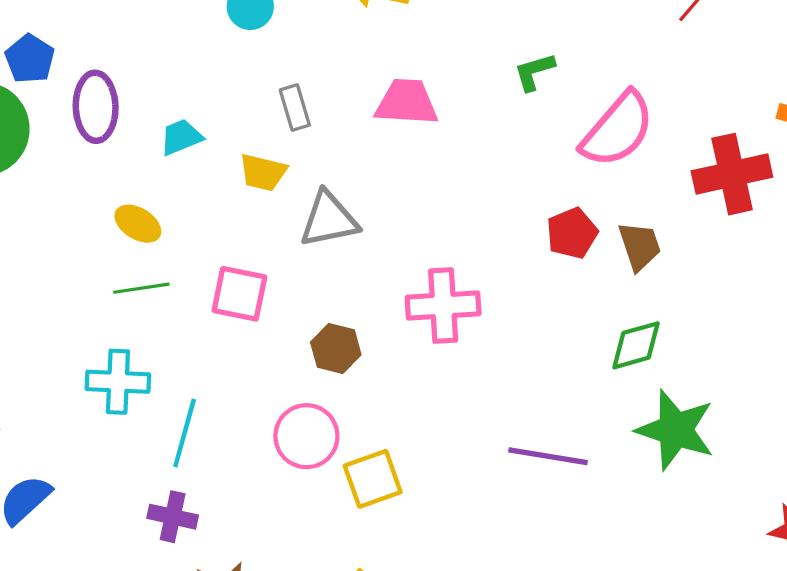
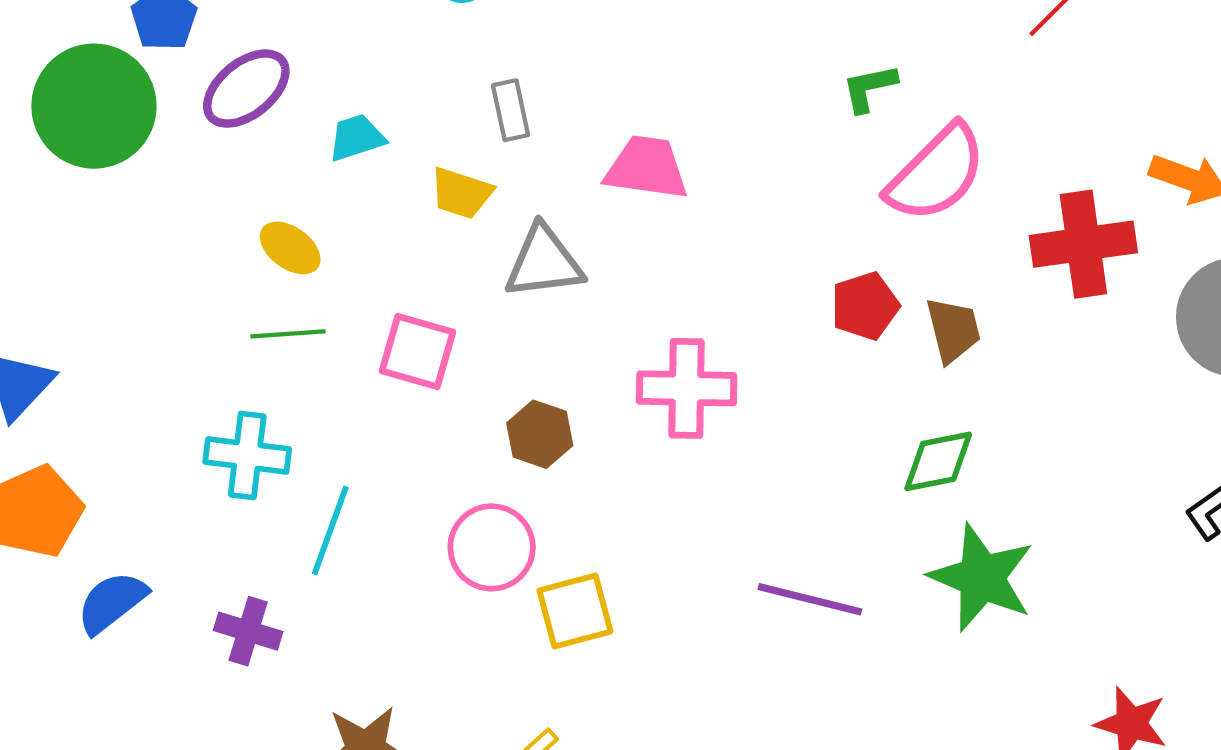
green L-shape: (534, 72) -> (869, 88), moved
pink trapezoid: (407, 102) -> (647, 168), moved
purple ellipse: (96, 107) -> (246, 89), turned 48
purple cross: (173, 517) -> (248, 631), moved

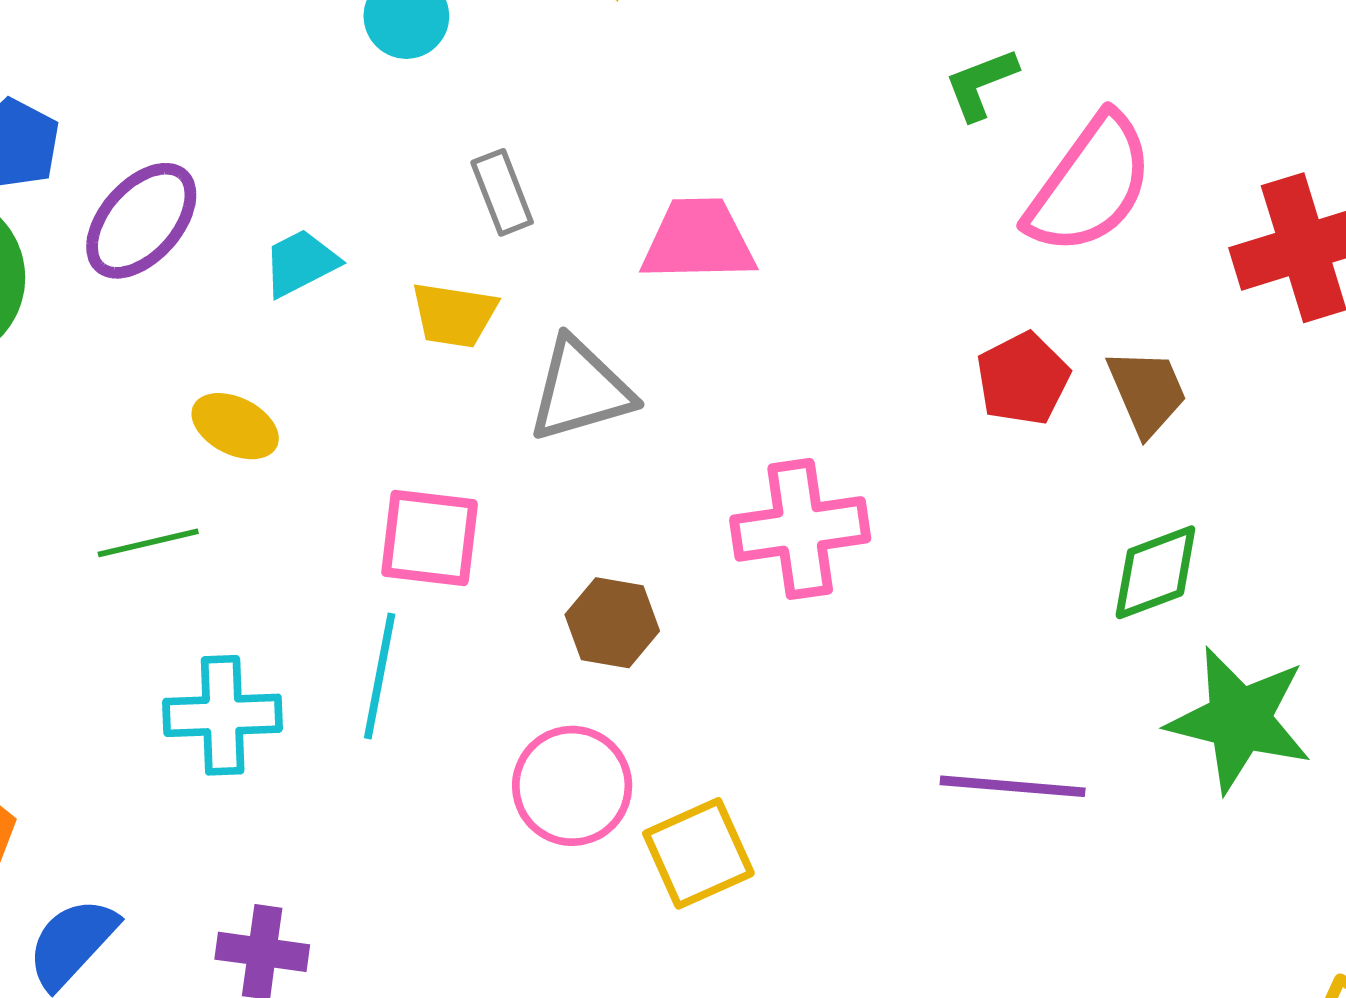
green line: (288, 334) -> (148, 543), moved
cyan line: (330, 530) -> (380, 676), moved

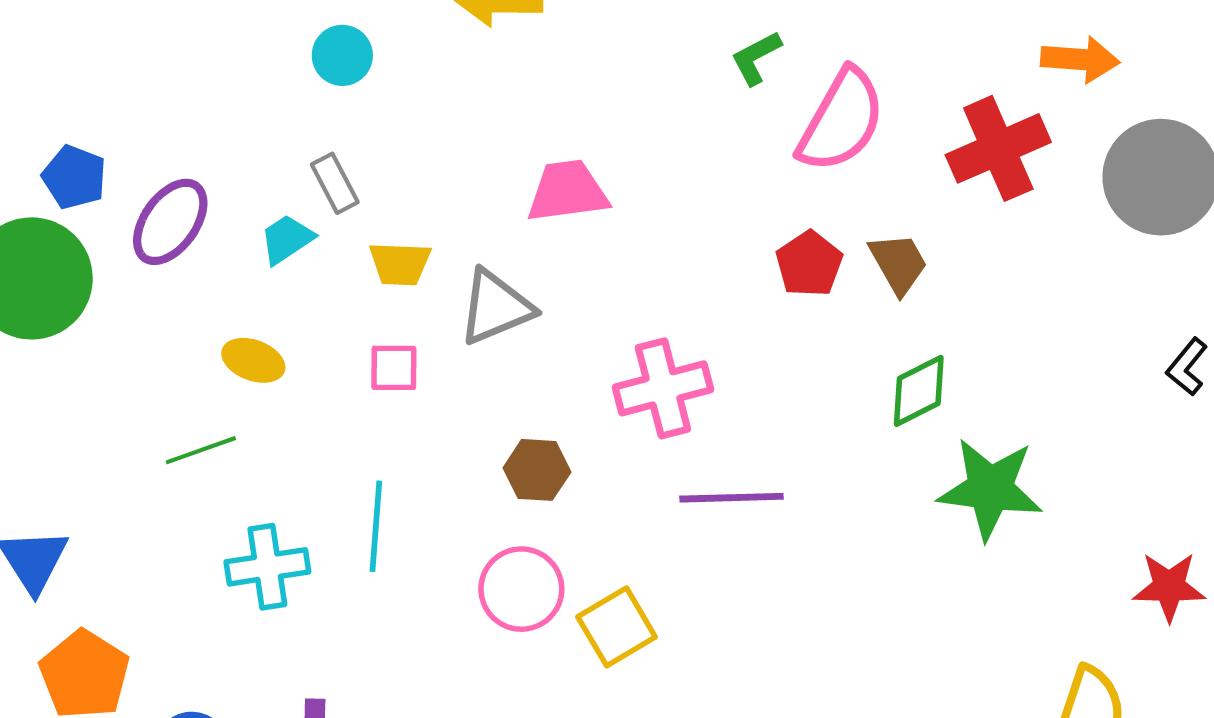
gray rectangle: (502, 192) -> (335, 183), moved
pink square: (430, 538) -> (394, 368), moved, size x0.7
purple line: (1013, 786) -> (731, 498), moved

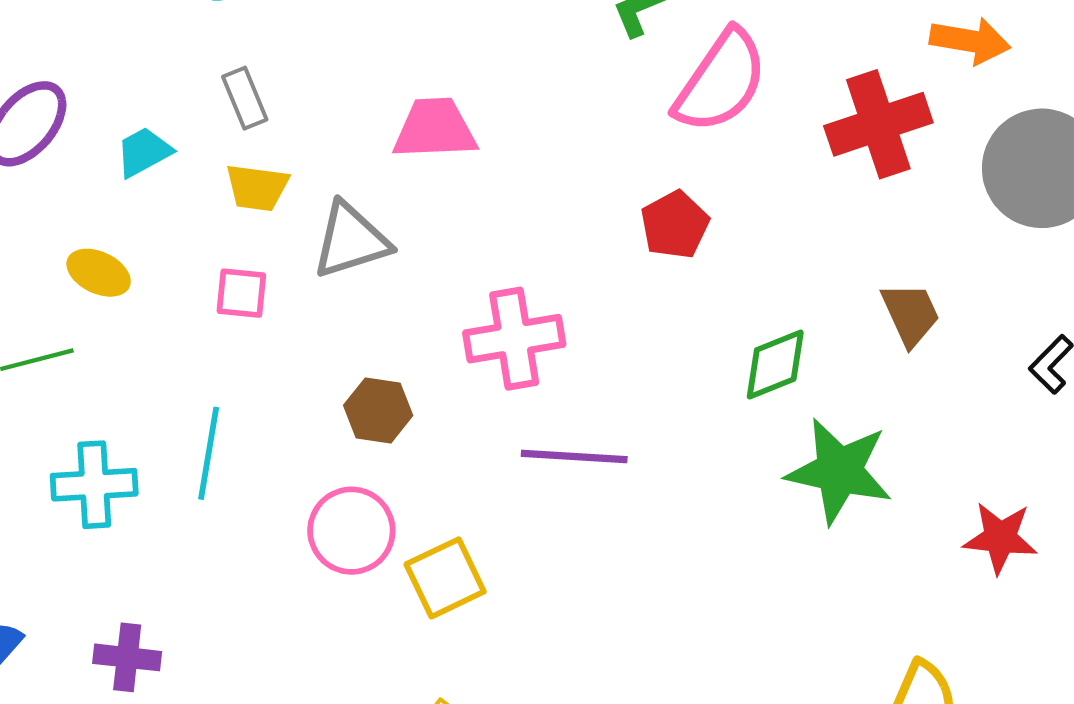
gray rectangle: (335, 183) -> (245, 98), moved
brown trapezoid: (898, 263) -> (910, 314), moved
red star: (1169, 587) -> (1000, 538), moved

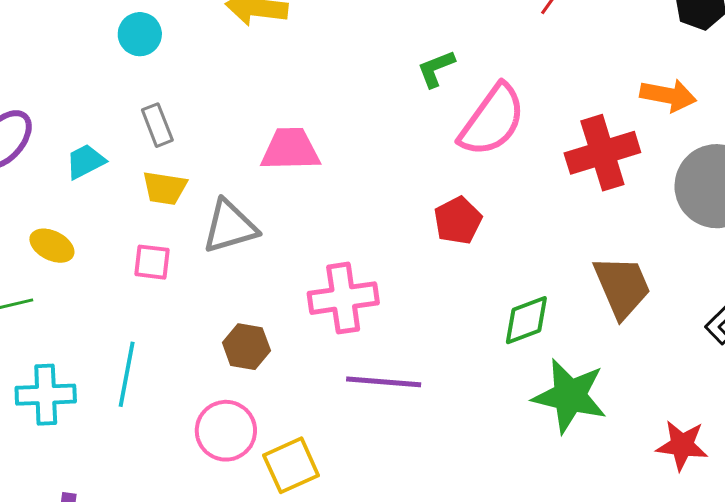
brown trapezoid: (910, 314) -> (622, 287), size x1.4

